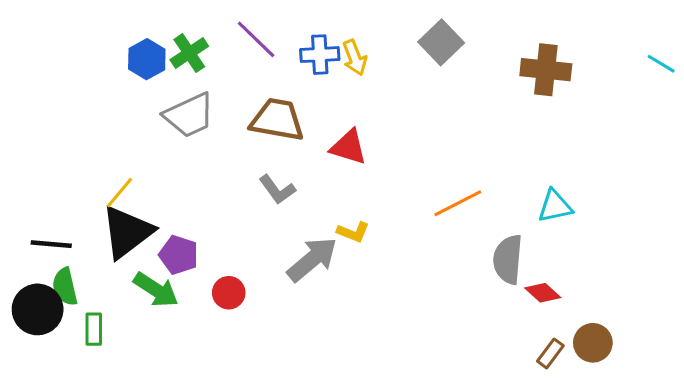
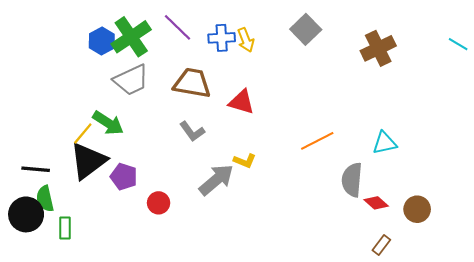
green cross: (189, 53) -> (131, 37), size x1.5
brown cross: (546, 70) -> (378, 48), turned -32
green arrow: (156, 290) -> (108, 123), moved
brown circle: (593, 343) -> (417, 209), moved

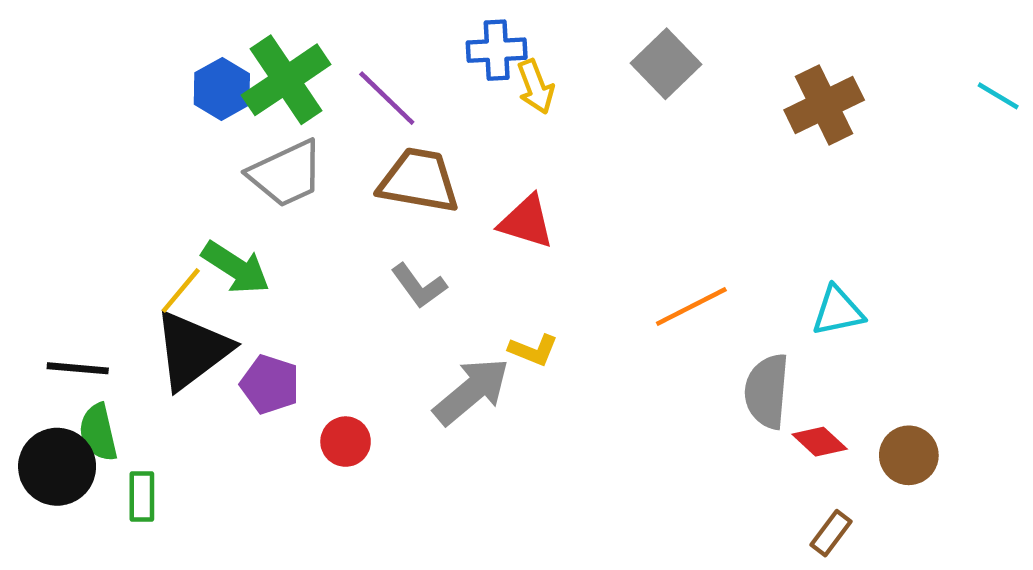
purple line: (177, 27) -> (387, 98), moved
blue cross: (222, 38) -> (497, 50), moved

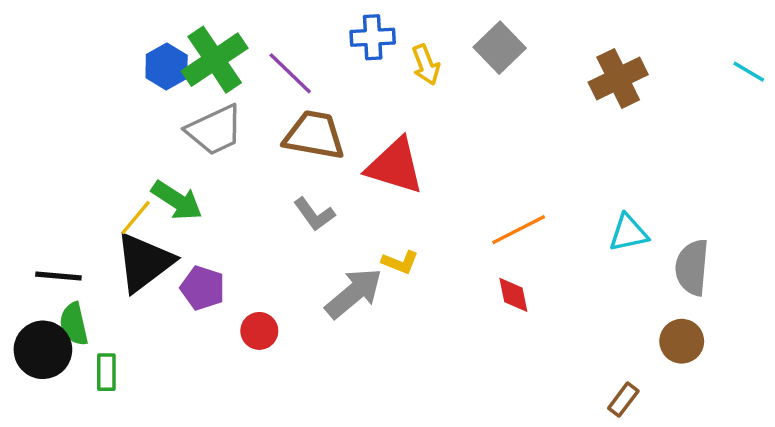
yellow arrow: (536, 87) -> (426, 65), moved
red triangle: (526, 222) -> (395, 166), size x1.4
gray semicircle: (767, 391) -> (692, 267), moved
red diamond: (820, 442) -> (513, 295), moved, turned 36

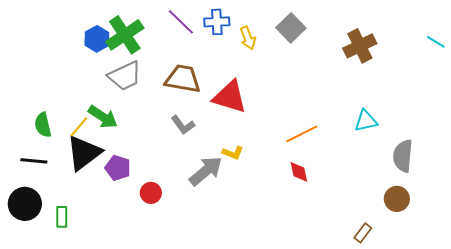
purple line: (290, 73) -> (181, 22), moved
cyan triangle: (628, 233) -> (366, 121), moved
green semicircle: (74, 324) -> (43, 125), moved

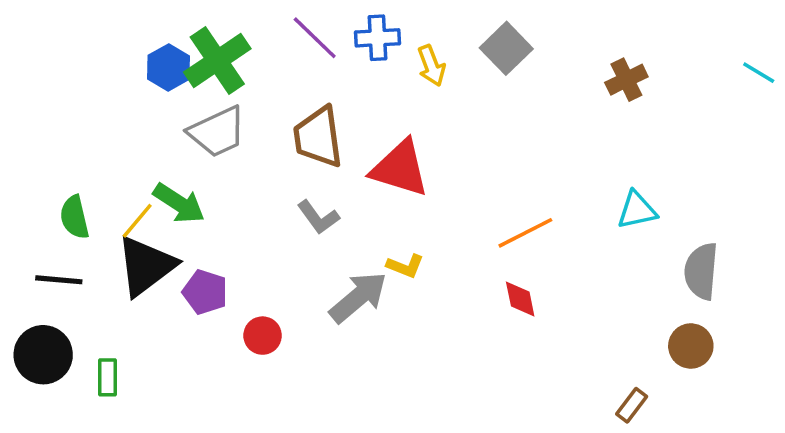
brown cross: (360, 46) -> (626, 80), size x0.7
brown trapezoid: (183, 79) -> (318, 137), turned -108

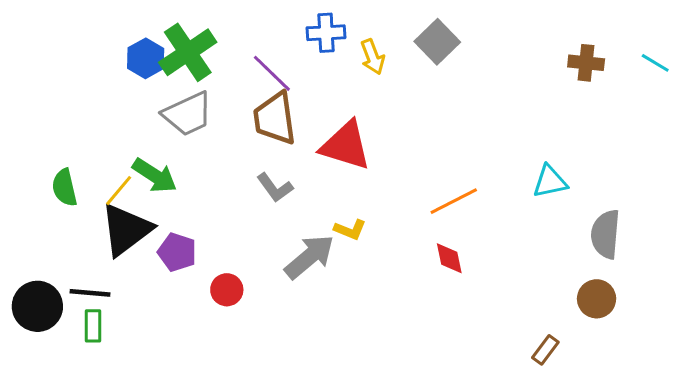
purple line: (315, 38) -> (272, 73), moved
brown cross: (626, 80) -> (586, 63), moved, turned 32
black line: (59, 280) -> (90, 293), moved

